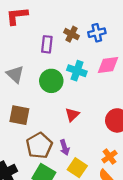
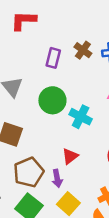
cyan cross: (77, 71) -> (81, 117), moved
red triangle: (72, 115) -> (70, 156), moved

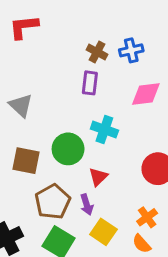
purple rectangle: (53, 58) -> (90, 83), moved
green circle: (52, 100) -> (68, 149), moved

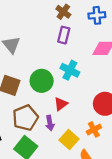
brown cross: (97, 52) -> (63, 12), moved
orange cross: (147, 217) -> (94, 129), moved
yellow square: (103, 232) -> (69, 140), moved

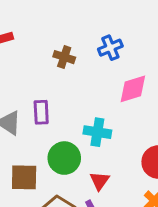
purple rectangle: (64, 35) -> (41, 112), moved

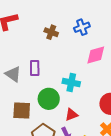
red triangle: (100, 181) -> (71, 115), turned 32

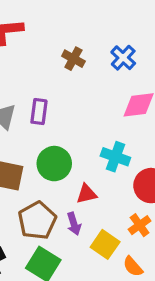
blue cross: (82, 27) -> (123, 58), turned -35
cyan cross: (71, 83) -> (115, 157), moved

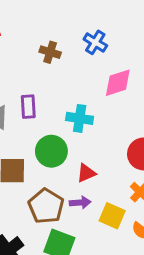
cyan cross: (115, 157) -> (80, 118), moved
purple arrow: (74, 224) -> (80, 203), turned -66

